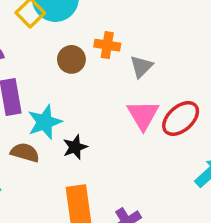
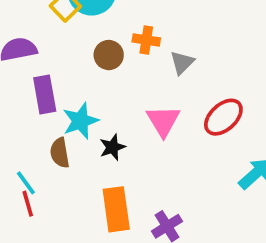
pink triangle: (143, 115) -> (163, 121), moved
brown semicircle: (25, 152) -> (60, 153), turned -116

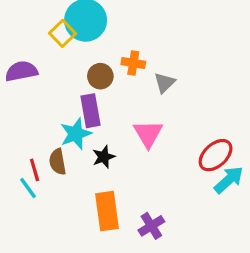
purple rectangle: (45, 95) -> (90, 111), moved
red ellipse: (223, 117) -> (216, 155), moved
red line: (28, 204) -> (35, 170), moved

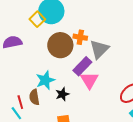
brown circle: (100, 76) -> (60, 45), size x1.6
gray triangle: (165, 83) -> (99, 49), size x1.5
purple rectangle: (90, 111) -> (82, 66), moved, turned 54

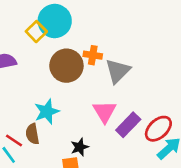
purple rectangle: (82, 66) -> (128, 125), moved
black star: (62, 94) -> (80, 147), moved
red line: (20, 102) -> (14, 140), turned -40

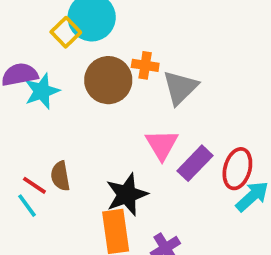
cyan star: (47, 112) -> (42, 91), moved
red ellipse: (158, 129) -> (237, 169), turned -32
black star: (80, 147) -> (127, 195), size x1.6

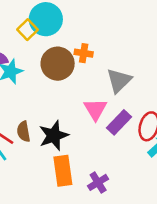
gray triangle: (180, 87) -> (119, 81), moved
black star: (127, 195) -> (54, 135), moved

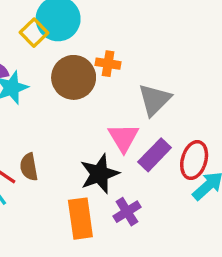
black star: (54, 135) -> (99, 174), moved
purple cross: (98, 182) -> (127, 212), moved

